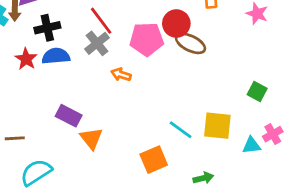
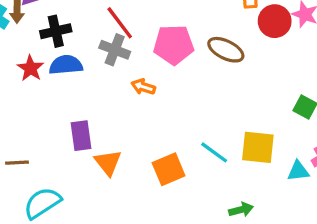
red circle: (176, 24) -> (275, 21), moved
gray cross: (97, 43) -> (115, 50), turned -30
purple rectangle: (69, 116) -> (81, 136), turned 55
orange square: (154, 160) -> (169, 169), moved

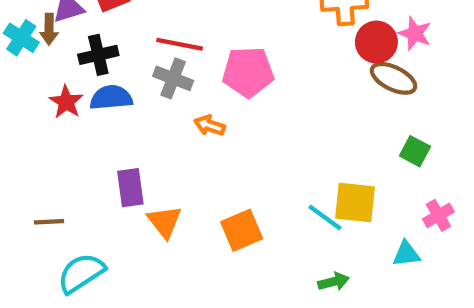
red line: (120, 23) -> (180, 44), turned -42
brown ellipse: (226, 50) -> (393, 78), moved
cyan line: (214, 152) -> (325, 217), moved
cyan triangle: (298, 171) -> (406, 254), moved

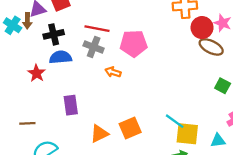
red star: (66, 102) -> (37, 73), moved
yellow square: (355, 203) -> (187, 134), moved
orange triangle: (165, 222) -> (99, 134), moved, turned 42

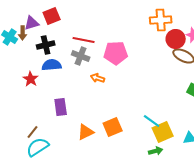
brown line: (27, 123) -> (33, 132), moved, turned -48
yellow square: (187, 134) -> (163, 132), turned -30

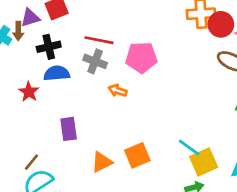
red circle: (176, 39) -> (221, 24), moved

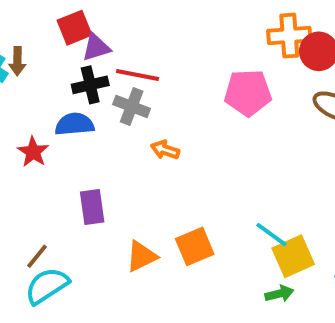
purple triangle: (30, 18) -> (96, 47), moved
black cross: (49, 47) -> (90, 85), moved
pink pentagon: (141, 57) -> (248, 93), moved

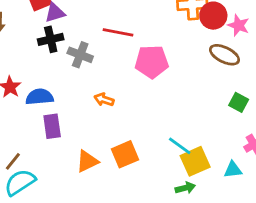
red line: (138, 75) -> (118, 32), moved
pink pentagon: (248, 93) -> (152, 62), moved
blue semicircle: (74, 124) -> (40, 97), moved
orange arrow: (165, 150) -> (104, 100), moved

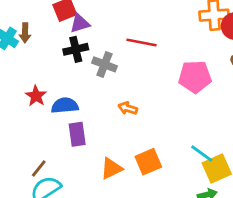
pink pentagon: (152, 62) -> (195, 77), moved

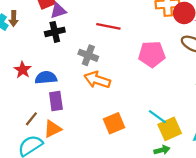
gray cross: (105, 64) -> (88, 55), moved
orange arrow: (128, 108) -> (97, 80), size x1.6
brown line: (39, 168) -> (31, 119), moved
orange triangle: (111, 168) -> (53, 129), moved

